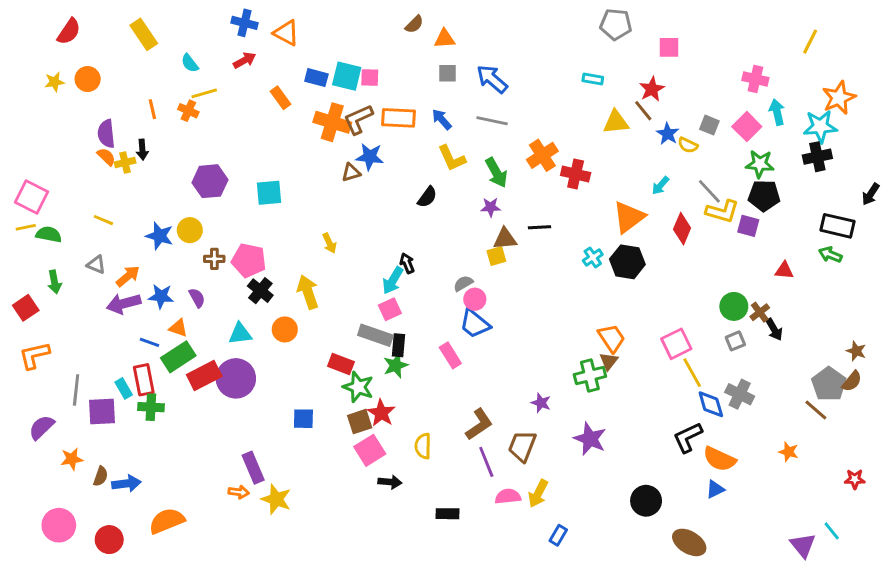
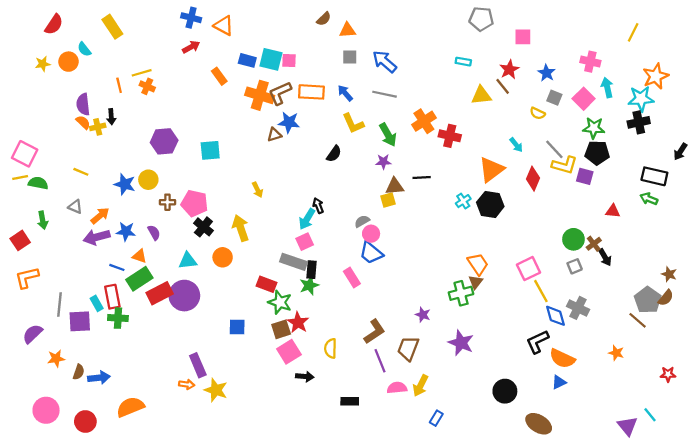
cyan semicircle: (190, 63) -> (84, 49), moved
yellow line: (204, 93) -> (142, 73), moved
blue star: (668, 134) -> (546, 73), moved
cyan arrow: (660, 186) -> (516, 145), turned -80

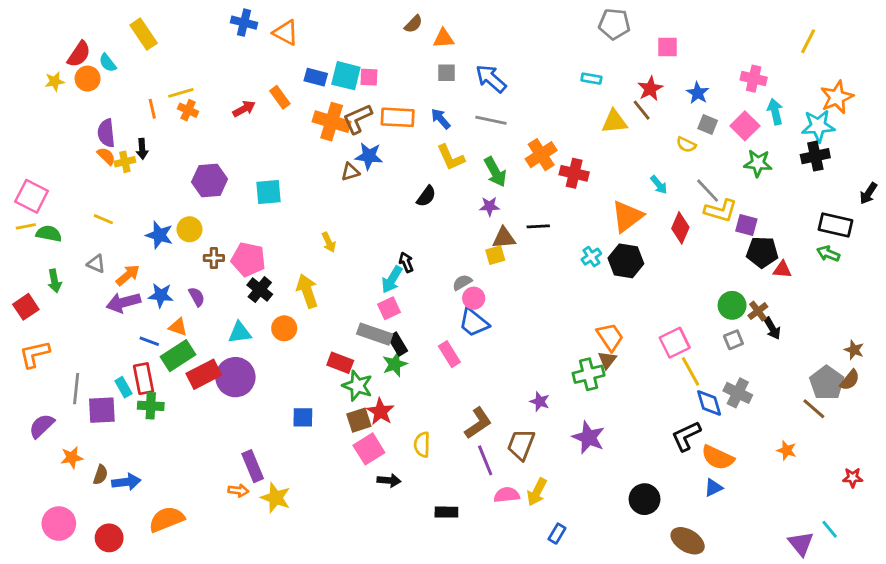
red semicircle: (54, 24) -> (79, 54), moved
red arrow: (191, 47) -> (244, 109), moved
black pentagon: (597, 153) -> (762, 252), moved
black rectangle: (311, 270) -> (398, 344), turned -36

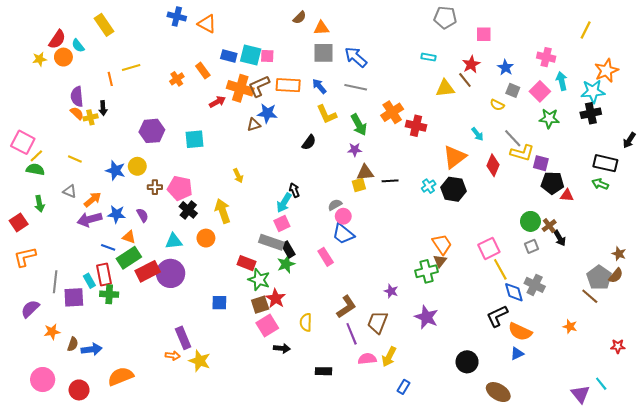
gray square: (446, 73) -> (323, 53), size x1.5
red arrow: (244, 109) -> (217, 102), moved
orange cross: (188, 110) -> (177, 79), moved, turned 32
yellow line: (26, 226) -> (36, 156), moved, turned -32
black line: (538, 226) -> (390, 181), moved

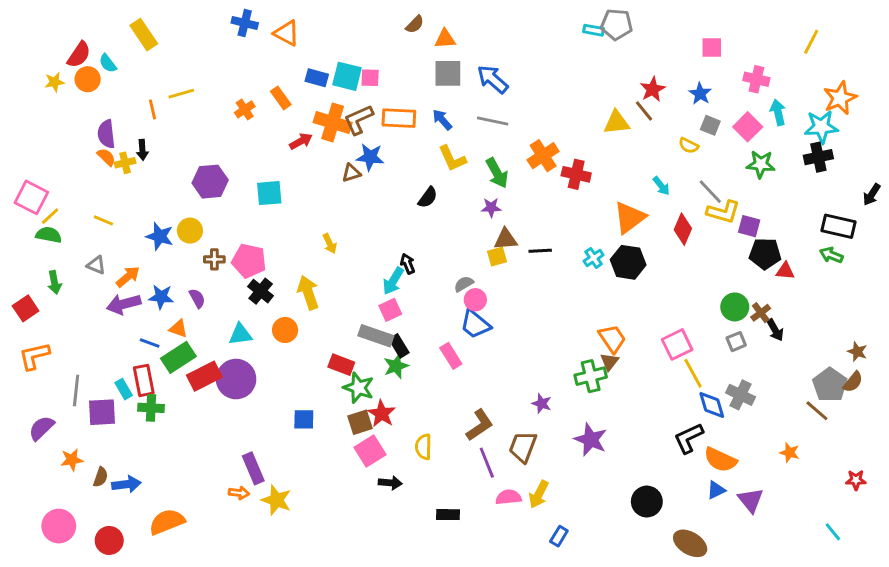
pink square: (484, 34) -> (712, 47), moved
cyan rectangle: (429, 57) -> (594, 30), moved
purple triangle: (580, 394) -> (751, 500), moved

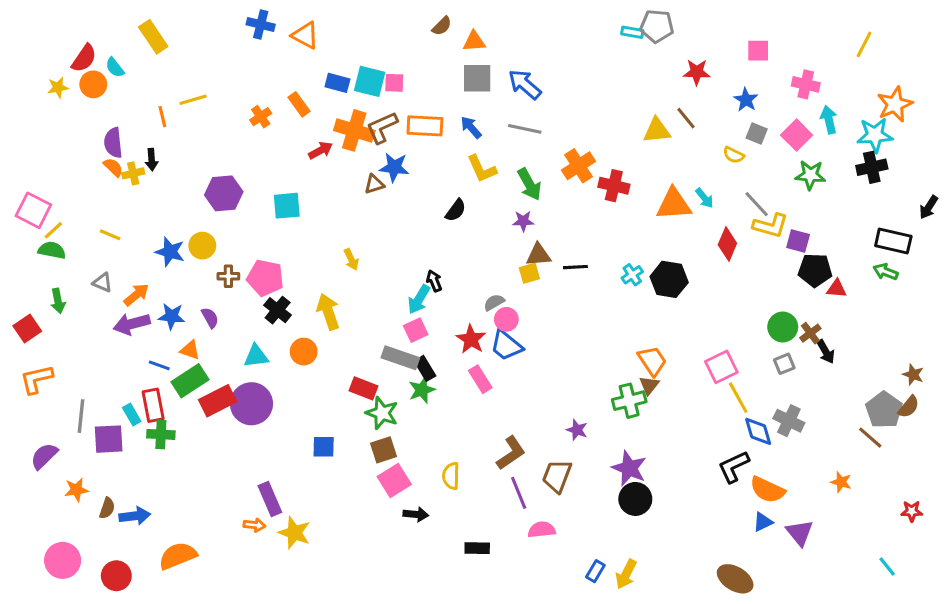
red star: (653, 89) -> (697, 72), moved, turned 30
orange triangle: (630, 218) -> (674, 204), moved, turned 33
red star: (382, 414) -> (471, 339), moved
yellow arrow: (539, 494) -> (626, 574), moved
black circle: (647, 502) -> (635, 499), moved

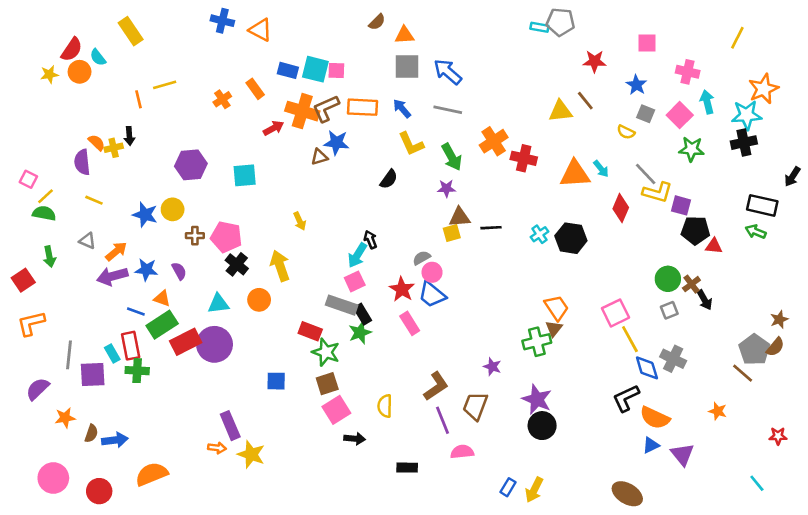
purple semicircle: (113, 143) -> (82, 162), moved
pink square: (33, 210) -> (28, 179), size x0.6
brown star: (913, 375) -> (779, 319), turned 30

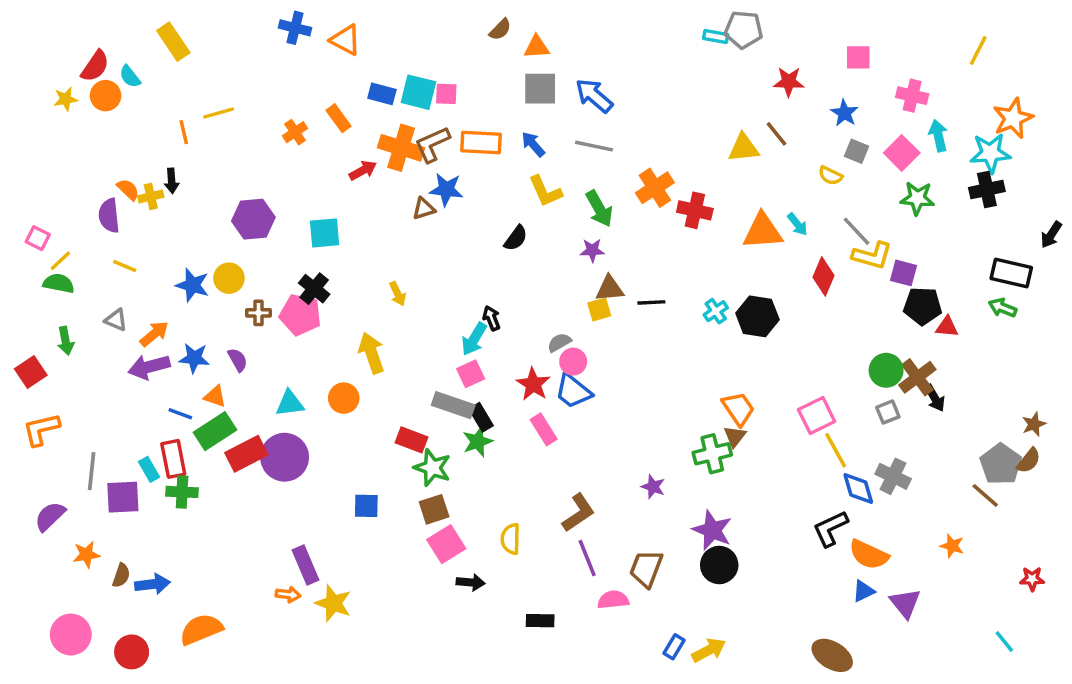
black cross: (237, 264) -> (314, 289), moved
brown cross: (691, 284) -> (917, 377), size x1.5
brown trapezoid: (475, 406) -> (646, 568), moved
yellow arrow: (534, 490) -> (709, 650), turned -145

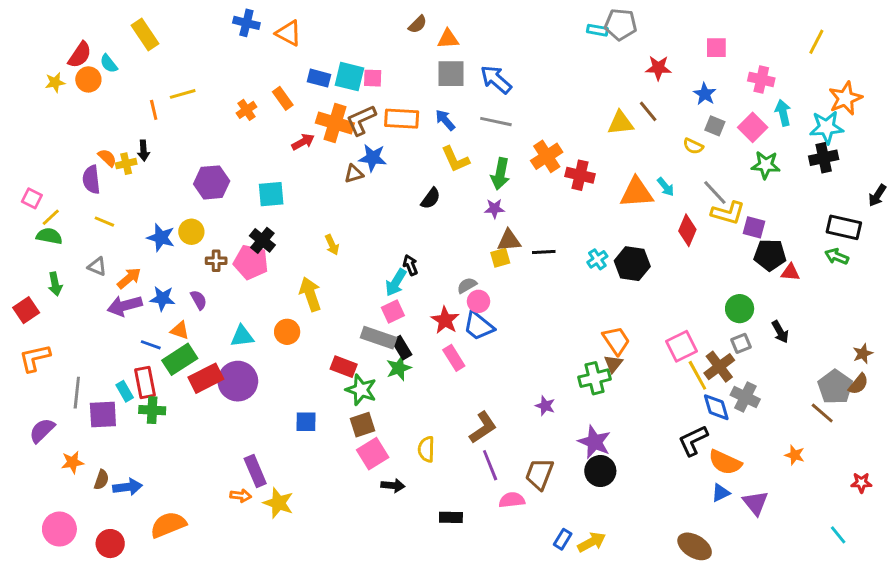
green arrow: (599, 209) -> (500, 174), turned 40
brown cross: (917, 377) -> (719, 367), moved

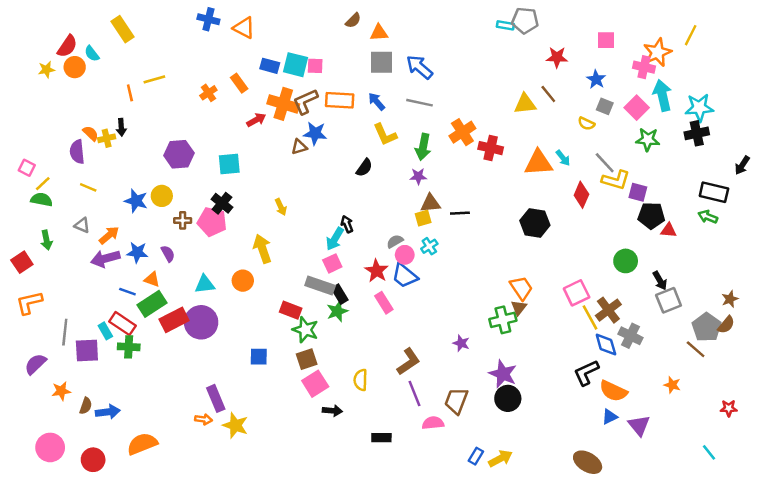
orange star: (845, 98) -> (657, 52), moved
cyan arrow: (783, 113) -> (662, 95), size x1.4
cyan cross: (597, 259) -> (429, 246), moved
gray square: (741, 343) -> (669, 300), moved, size x1.5
red rectangle: (145, 383) -> (123, 324), turned -45

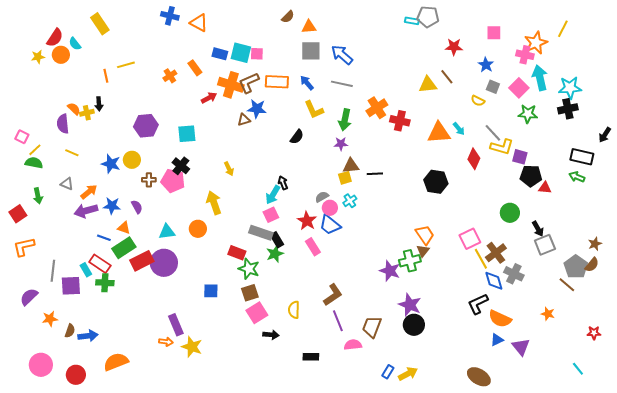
purple star: (461, 343) -> (390, 271), moved, size x1.5

